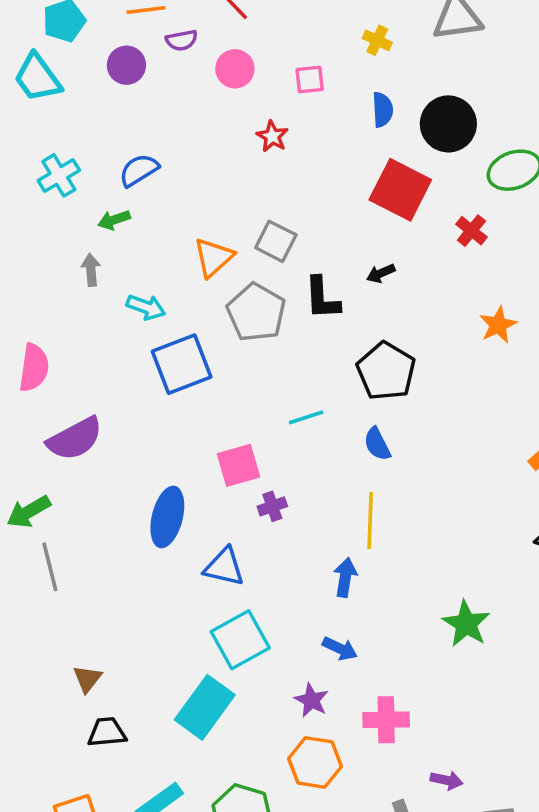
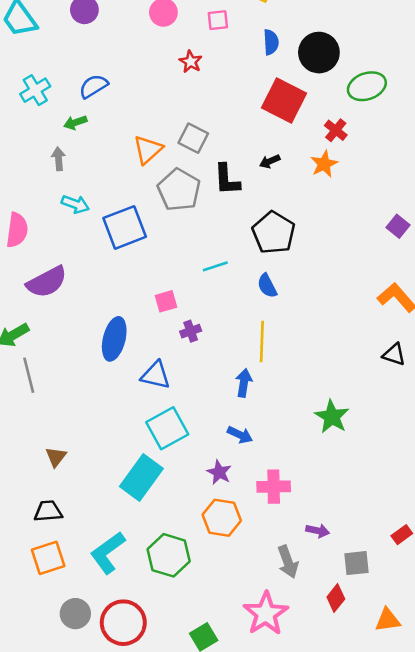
cyan arrow: (146, 307) -> (75, 204), moved
orange star: (498, 325) -> (324, 164), moved
pink square: (238, 465) -> (166, 301), size x0.7
black trapezoid: (107, 732) -> (48, 511), moved

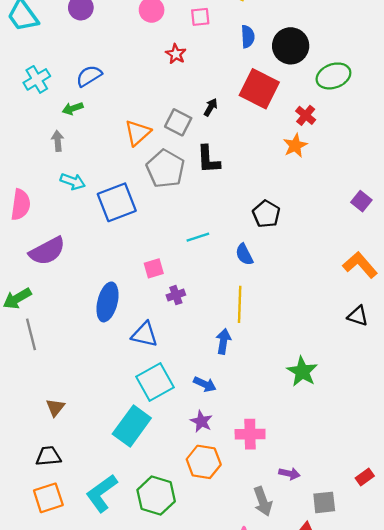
black arrow: (270, 161) -> (211, 107), moved, turned 144
black pentagon: (274, 233) -> (266, 214), moved, size x0.7
blue arrow: (240, 435) -> (205, 384), moved

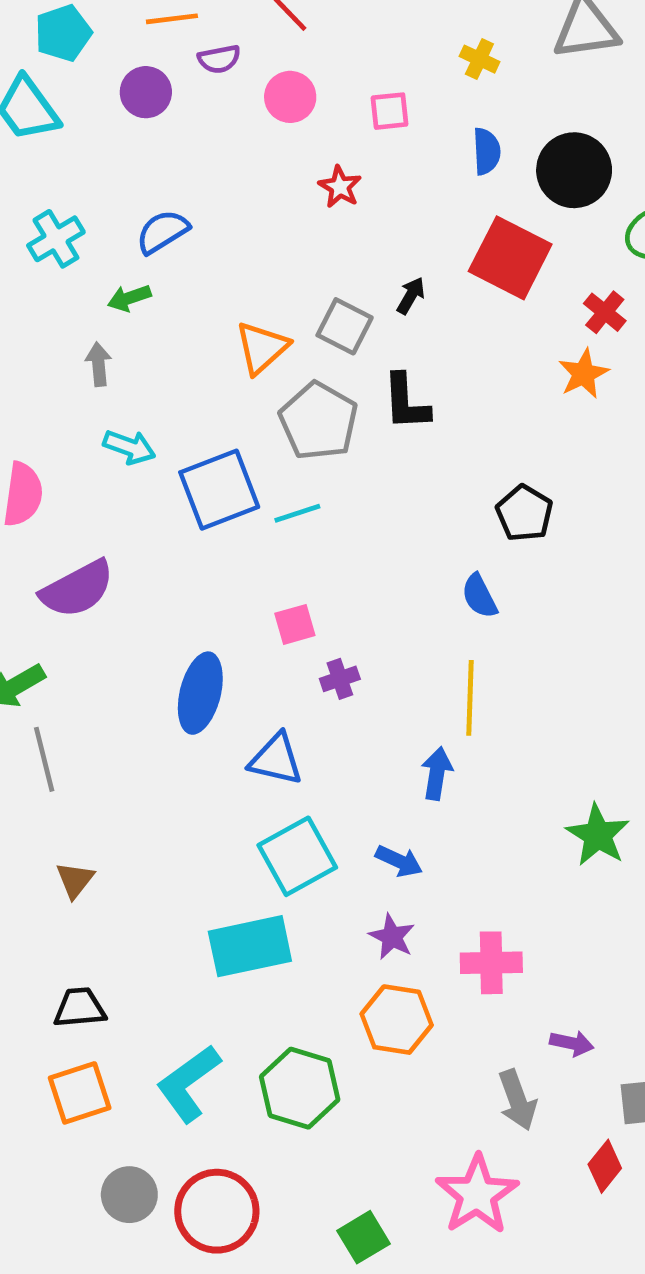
cyan line: (198, 237) -> (297, 513), moved
brown triangle: (55, 407) -> (75, 880), moved
cyan rectangle: (132, 426) -> (250, 946), turned 42

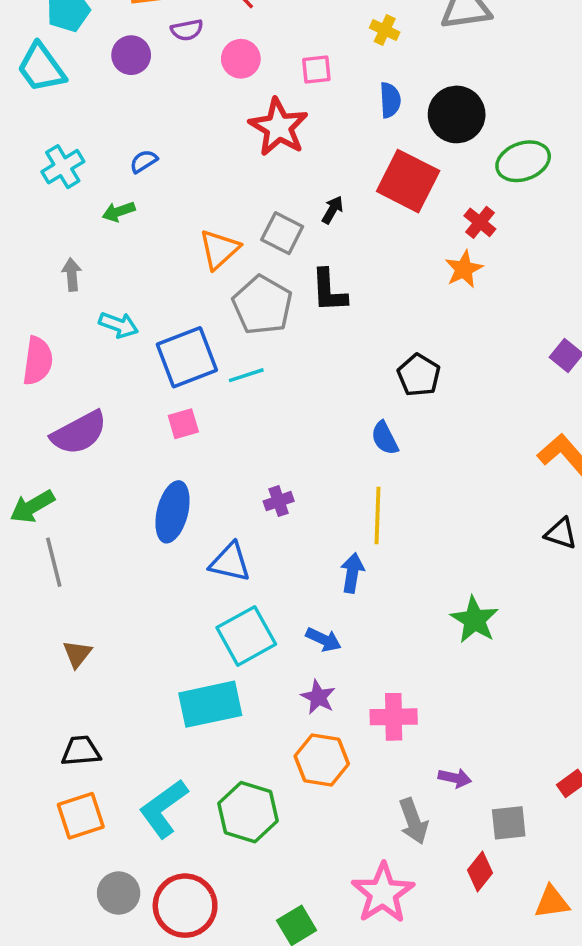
red star: (340, 187) -> (279, 127), size x1.8
blue semicircle: (162, 232) -> (144, 161), size x0.7
gray arrow: (99, 364) -> (72, 275), moved
pink square: (295, 624) -> (183, 424), moved

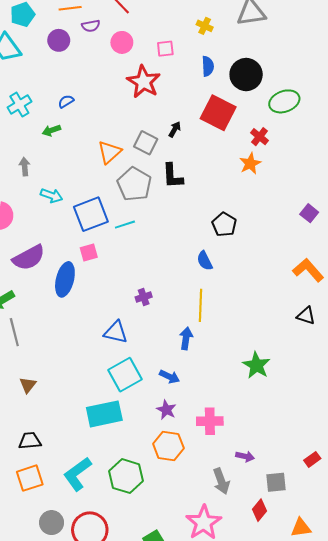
blue ellipse: (172, 512) -> (65, 279), moved

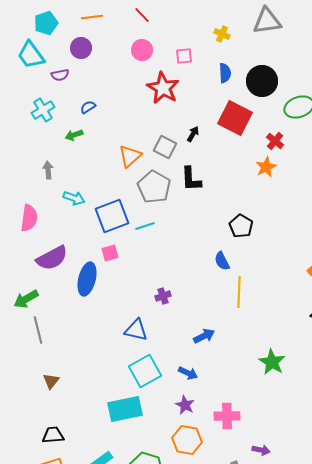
purple semicircle: (91, 26) -> (60, 75), moved
yellow line: (201, 305) -> (239, 292), moved
blue arrow: (186, 338) -> (204, 336), turned 55

